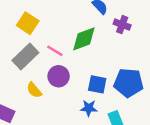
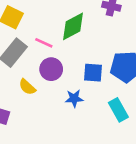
blue star: (89, 108) -> (74, 98), moved

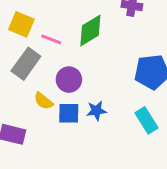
pink line: (44, 43) -> (51, 39), moved
blue square: (93, 73) -> (69, 113), moved

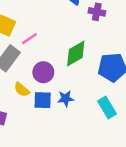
green diamond: (90, 30) -> (76, 53), moved
pink line: (51, 39) -> (29, 39), turned -56

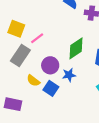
blue star: (66, 99) -> (69, 75), moved
blue square: (43, 100) -> (51, 88), turned 35

